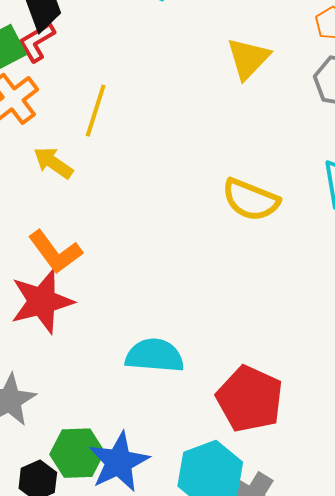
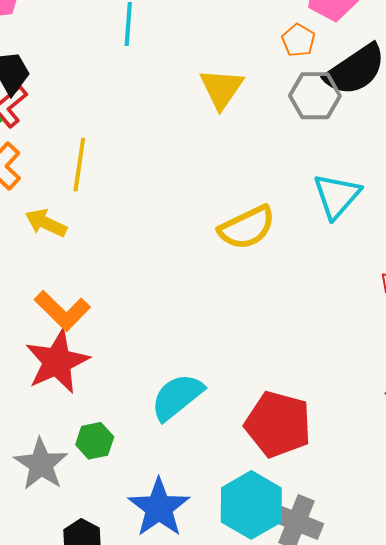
yellow semicircle: (251, 200) -> (247, 228), turned -38
cyan semicircle: (155, 356) -> (177, 397), turned -34
green hexagon: (77, 453) -> (95, 441), moved, size x0.7

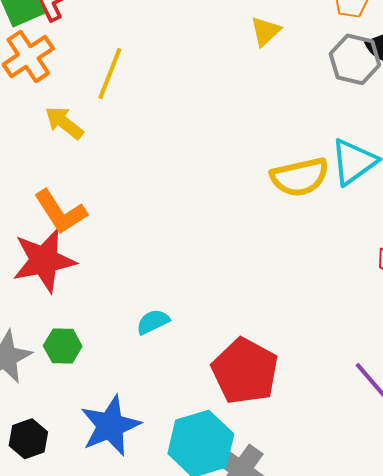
yellow triangle: (221, 89) -> (265, 31), size x0.7
yellow semicircle: (247, 228) -> (300, 177), moved
cyan semicircle: (177, 397) -> (153, 322), size x0.6

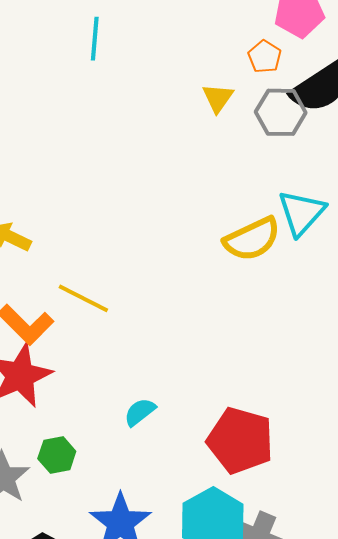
yellow triangle: (265, 31) -> (218, 98), moved
yellow line: (110, 74) -> (83, 298), moved, turned -72

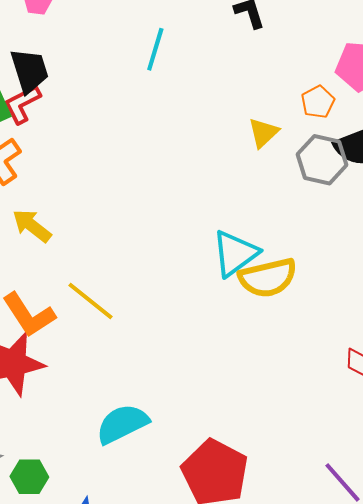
cyan triangle: (301, 213) -> (235, 253), moved
cyan semicircle: (140, 412) -> (122, 424), size x1.6
green hexagon: (57, 455) -> (29, 477), moved

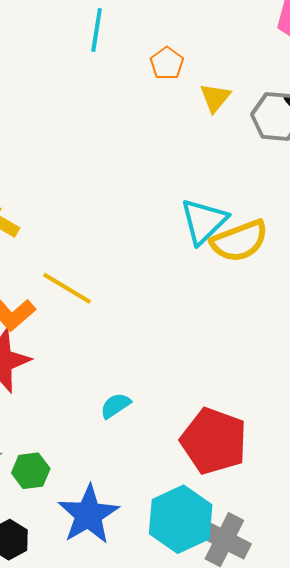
orange pentagon: (318, 102) -> (167, 63), moved
cyan semicircle: (122, 424) -> (115, 406), size x0.6

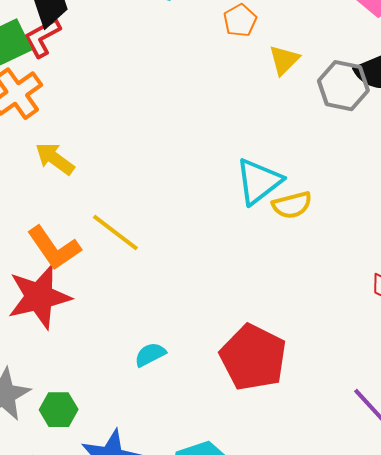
yellow semicircle: (239, 241) -> (292, 205), size x0.7
red pentagon: (214, 441) -> (253, 357), moved

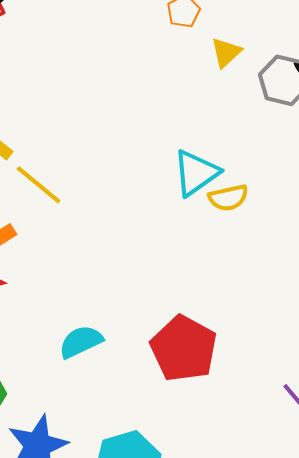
yellow line: (115, 233) -> (39, 185), moved
cyan semicircle: (150, 355) -> (81, 342), size x1.4

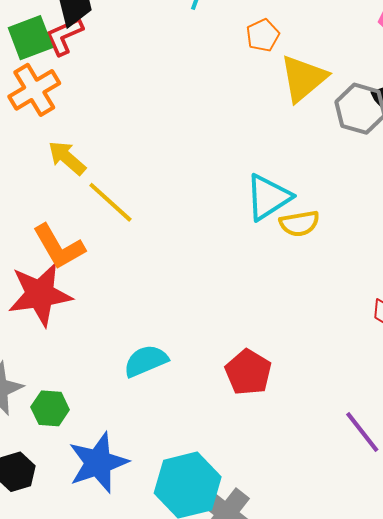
yellow triangle: (226, 52) -> (303, 78), size x1.6
red pentagon: (184, 349) -> (248, 372), size x0.7

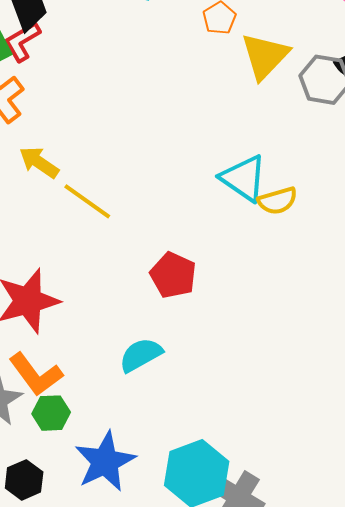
cyan triangle: (268, 197) -> (243, 178), turned -46
orange L-shape: (59, 247) -> (36, 374), moved
red pentagon: (248, 372) -> (173, 275), moved

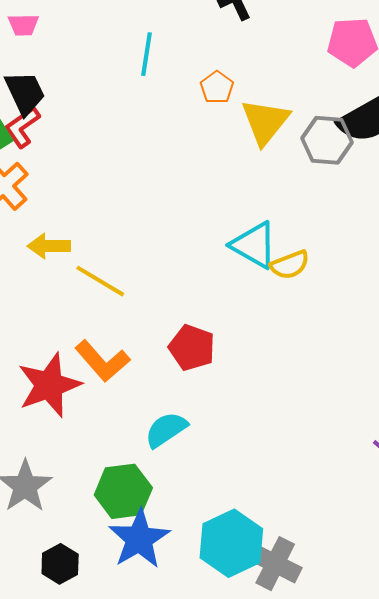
yellow arrow: (39, 162) -> (49, 246), turned -30
orange L-shape: (36, 374) -> (102, 361), moved
green hexagon: (51, 413) -> (123, 491), moved, size x1.5

